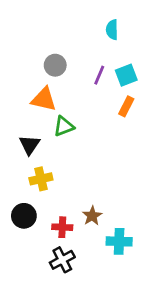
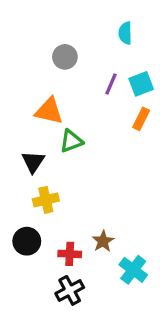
gray circle: (55, 65) -> (65, 57), moved
cyan cross: (119, 241) -> (133, 270), turned 35

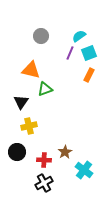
cyan semicircle: (125, 33) -> (79, 36), moved, turned 56

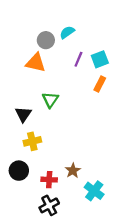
cyan semicircle: (79, 36) -> (67, 32), moved
orange triangle: (31, 70) -> (36, 63), moved
green triangle: (45, 89) -> (50, 100), turned -35

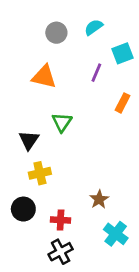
cyan semicircle: (67, 32) -> (94, 27), moved
gray circle: (46, 40) -> (56, 33), moved
cyan square: (100, 59) -> (123, 53), moved
brown star: (73, 171) -> (99, 199), moved

